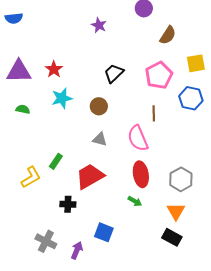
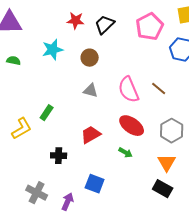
red star: (54, 69) -> (76, 21), moved, turned -30
brown line: (154, 113) -> (159, 89), moved, turned -49
red ellipse: (141, 174) -> (132, 126), turned -45
red trapezoid: (90, 176) -> (91, 135), moved, size x0.7

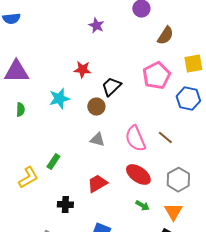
black trapezoid: (105, 25) -> (111, 87), moved
green semicircle: (14, 61) -> (20, 110), turned 80
green arrow: (126, 153) -> (142, 206), moved

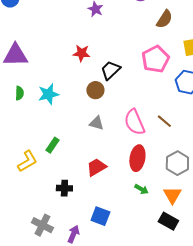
cyan star: (59, 99) -> (48, 94), moved
red ellipse: (138, 175) -> (137, 158), turned 65

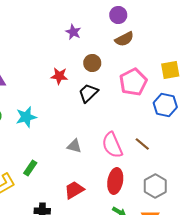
brown semicircle: (164, 19) -> (124, 39), moved, turned 30
brown circle: (95, 90) -> (92, 63), moved

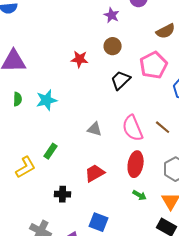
purple star: (73, 32) -> (112, 15), moved
brown semicircle: (124, 39) -> (166, 31), moved
black trapezoid: (88, 93) -> (121, 80), moved

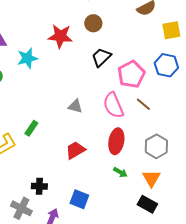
red star: (80, 59) -> (60, 36), size x1.4
pink pentagon: (154, 65) -> (131, 74), moved
cyan star: (47, 100) -> (27, 58), moved
black cross: (63, 194) -> (39, 186), moved

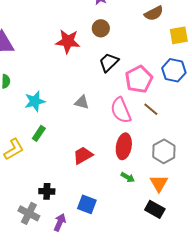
cyan star: (27, 58) -> (35, 101), moved
gray triangle: (75, 106) -> (82, 102), moved

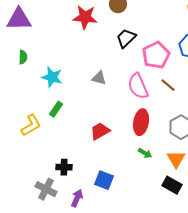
cyan star: (35, 101) -> (52, 77), turned 30

